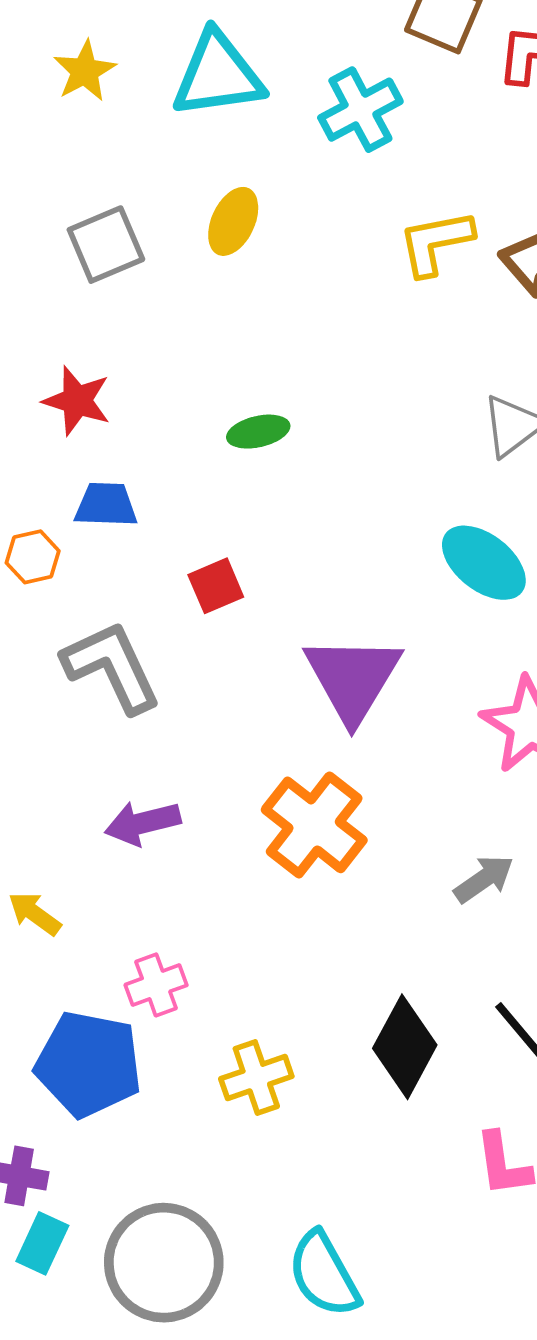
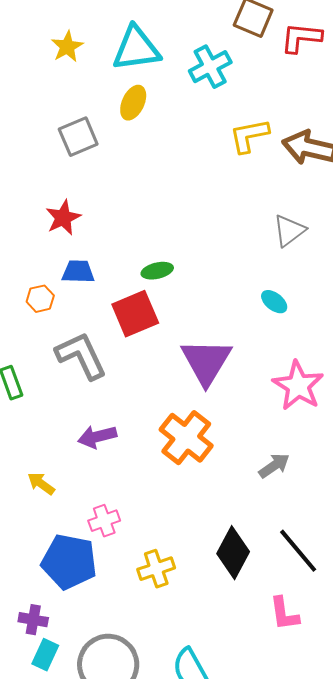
yellow ellipse: (233, 221) -> (133, 103), moved
red star: (77, 401) -> (63, 218), turned 30
green ellipse: (258, 432) -> (157, 271), moved
cyan ellipse: (484, 563) -> (274, 302), size x0.6
red square: (216, 586) -> (135, 314), size x1.6

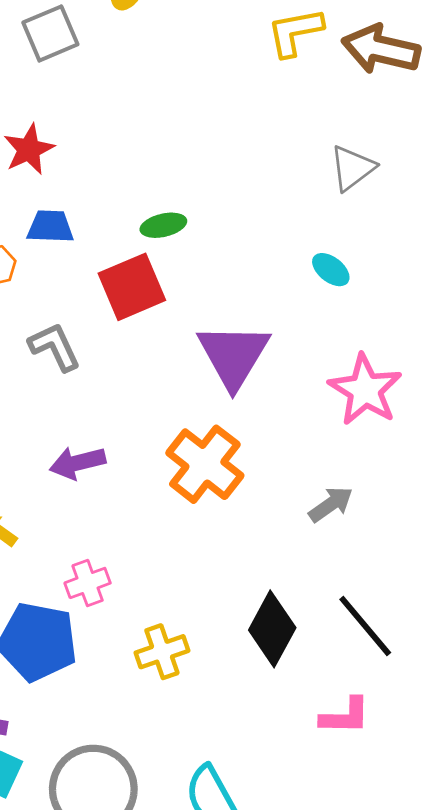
gray L-shape: (81, 356) -> (55, 347), size x0.7
pink L-shape: (284, 614) -> (345, 716), turned -81

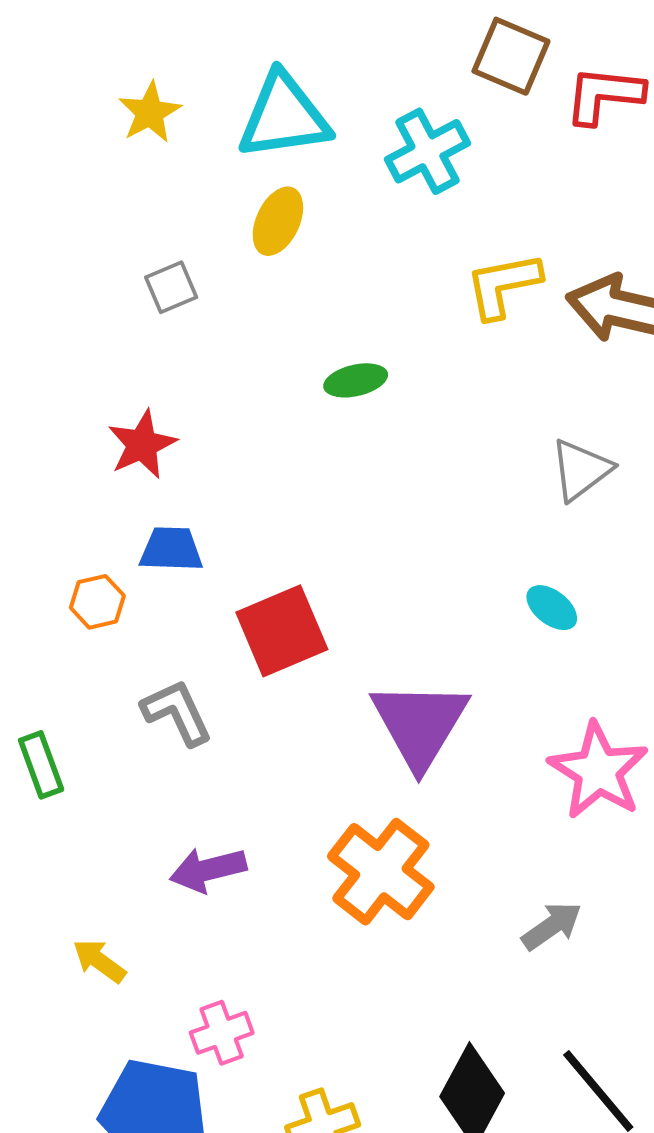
gray square: (50, 33) -> (171, 287), size x0.7
green ellipse: (163, 225) -> (356, 380), moved

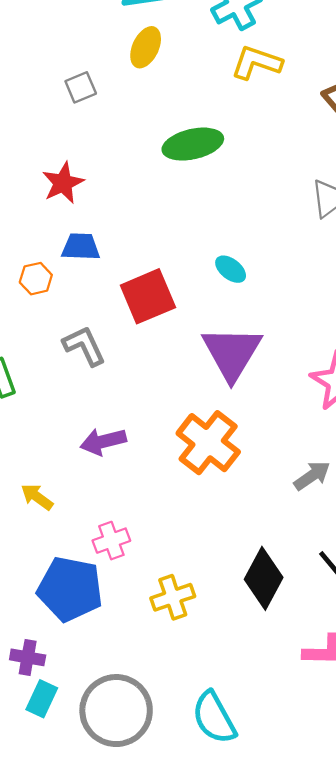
yellow L-shape: (503, 285) -> (257, 63), moved, turned 30
green ellipse: (356, 380) -> (193, 144), size x1.6
cyan ellipse: (552, 608) -> (231, 269), moved

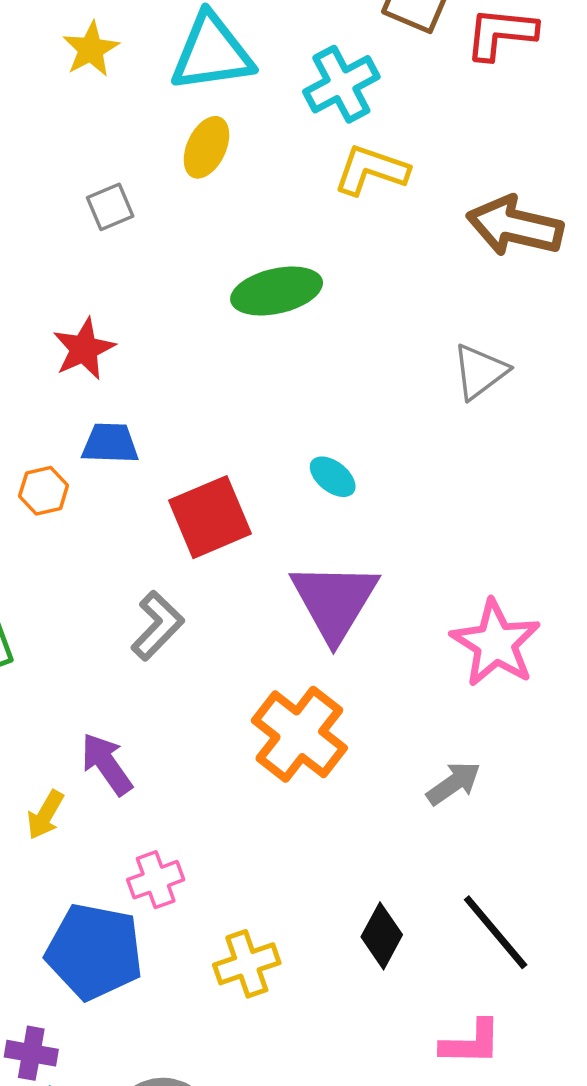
gray L-shape: (84, 346) -> (157, 626), moved, turned 69
purple arrow: (103, 441) -> (107, 764), moved, turned 69
yellow arrow: (37, 497) -> (45, 815), turned -96
black diamond: (264, 578) -> (382, 936), size x0.7

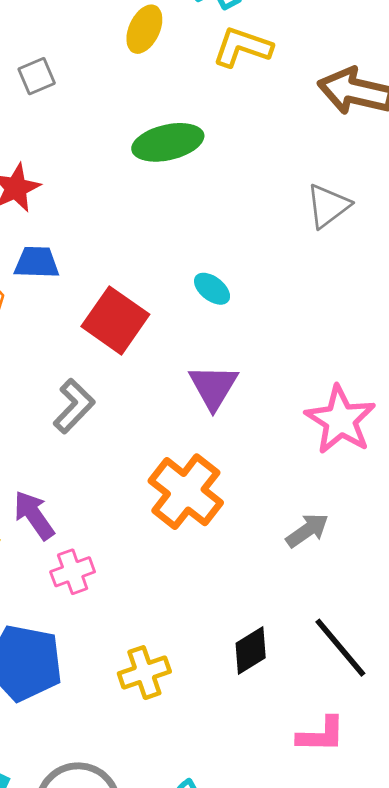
yellow ellipse: (206, 147) -> (144, 29), moved
red square: (210, 517) -> (115, 320), turned -32
purple triangle: (334, 601) -> (213, 387), size x0.7
pink cross: (156, 880) -> (73, 572), moved
black diamond: (382, 936) -> (251, 650), turned 30

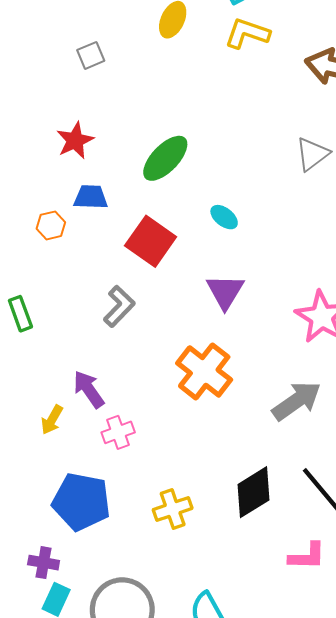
green ellipse: (168, 142) -> (165, 158), moved, turned -33
gray arrow: (307, 530) -> (297, 401), size x1.5
black diamond: (251, 650) -> (254, 492), size x1.4

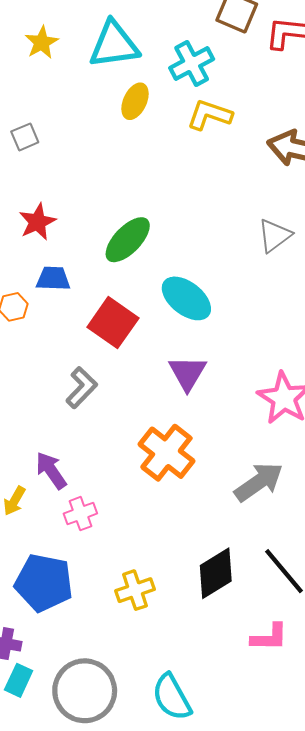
gray square: (91, 55) -> (25, 137), moved
cyan ellipse: (224, 217) -> (186, 298), size x1.8

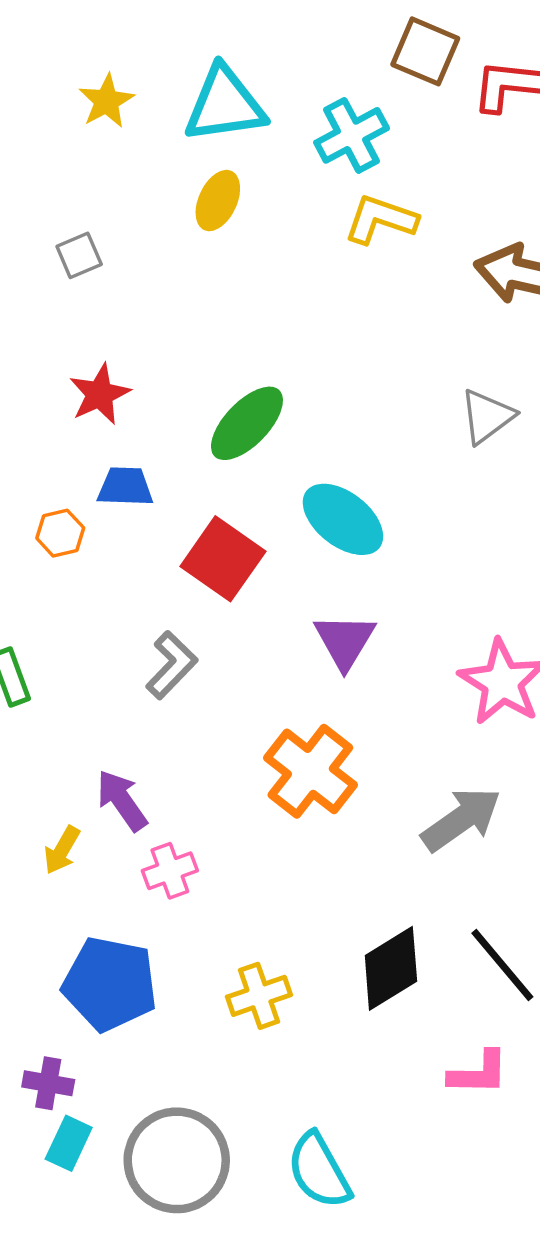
yellow ellipse: (135, 101) -> (218, 201), moved

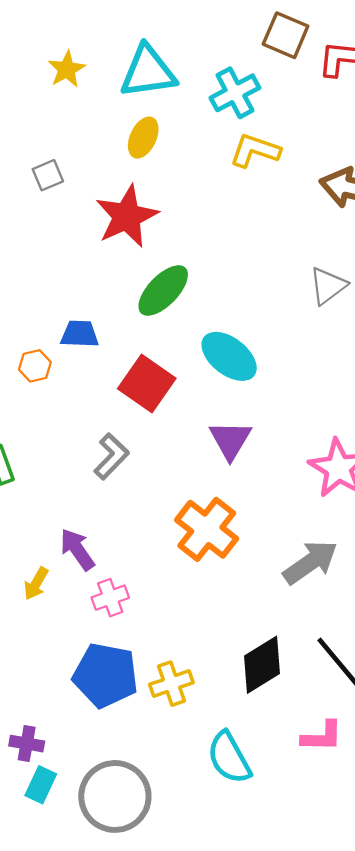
red star: (100, 394) -> (127, 216), moved, size x1.5
blue pentagon: (110, 984) -> (106, 675), moved
cyan semicircle: (319, 1171) -> (229, 758), moved

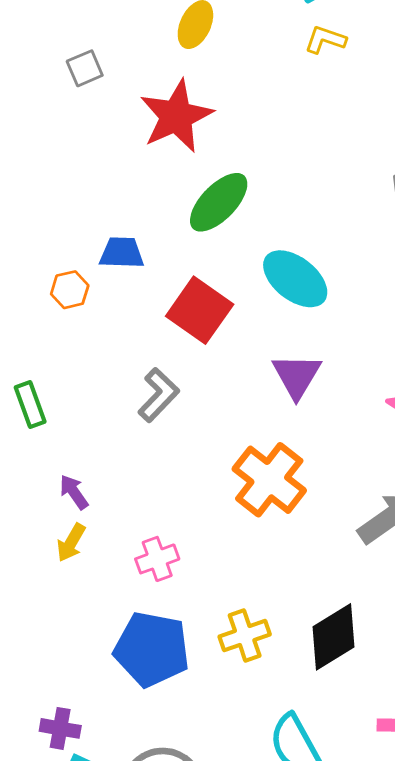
yellow L-shape: (255, 150) -> (325, 40), size x0.7
purple arrow: (77, 549) -> (74, 492), moved, size x0.7
yellow cross: (171, 684) -> (245, 635), moved

